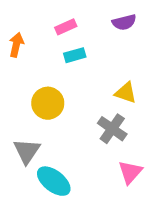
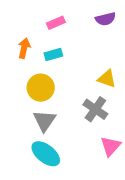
orange arrow: (16, 45) -> (24, 48), moved
cyan rectangle: (75, 55) -> (53, 55), moved
gray triangle: (27, 151) -> (44, 121), moved

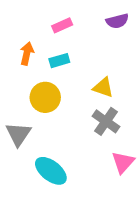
yellow triangle: (107, 79) -> (103, 87), moved
gray triangle: (44, 121) -> (18, 134), moved

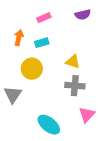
gray cross: (106, 121) -> (75, 86), turned -30
cyan ellipse: (51, 171) -> (49, 125), moved

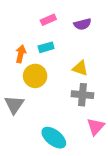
purple semicircle: (83, 15) -> (82, 24), moved
orange arrow: (19, 38) -> (21, 54), moved

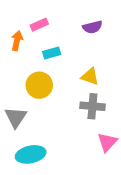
pink rectangle: (48, 20) -> (39, 25), moved
orange arrow: (21, 54) -> (17, 41), moved
cyan ellipse: (54, 138) -> (31, 154), moved, turned -50

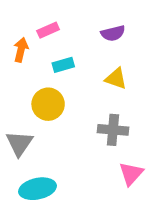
yellow triangle: (90, 77) -> (116, 78), moved

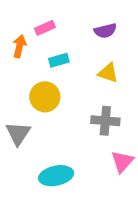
cyan ellipse: (37, 189) -> (56, 176), moved

